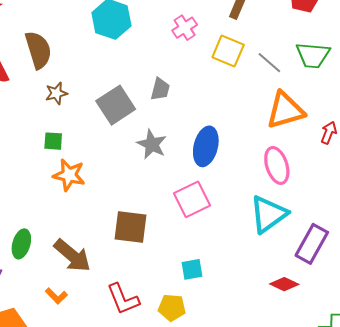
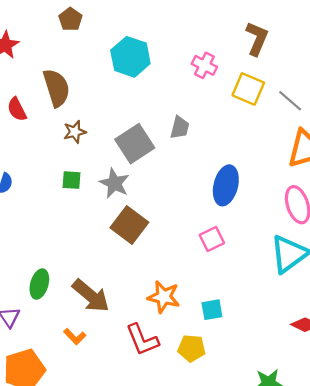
pink cross: (185, 28) -> (204, 65), turned -30
gray star: (152, 144) -> (114, 183), moved
orange star: (69, 175) -> (164, 297), moved
pink square: (192, 199) -> (212, 239), size x0.7
brown square: (131, 227) -> (129, 225), moved, turned 30

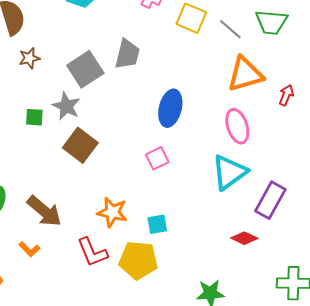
gray trapezoid: (180, 128) -> (127, 54), size x1.4
green square: (72, 180) -> (34, 117), moved
yellow pentagon: (192, 348) -> (138, 260), size x1.5

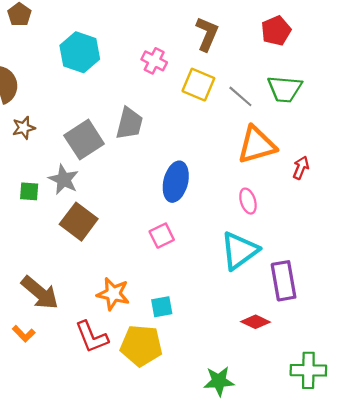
pink ellipse: (237, 126) -> (248, 201), size x0.7
purple rectangle: (270, 200) -> (284, 281), turned -39

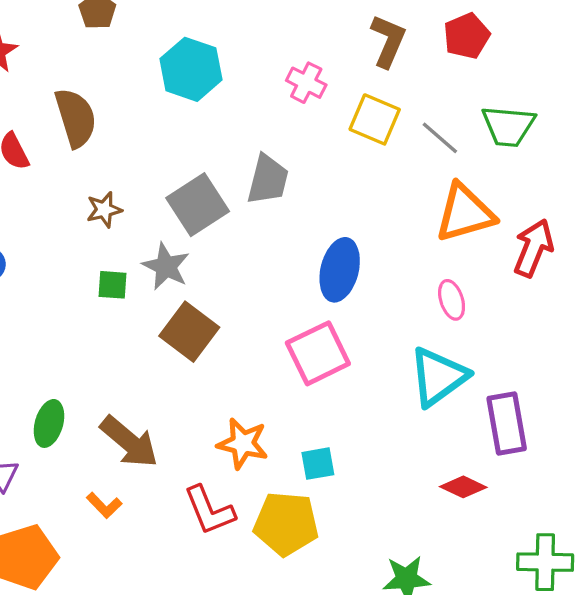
red pentagon: (276, 31) -> (467, 36), moved
brown star: (24, 128) -> (104, 210), moved
red arrow: (301, 168) -> (533, 248), size x1.6
pink square: (162, 236) -> (318, 353), size x1.6

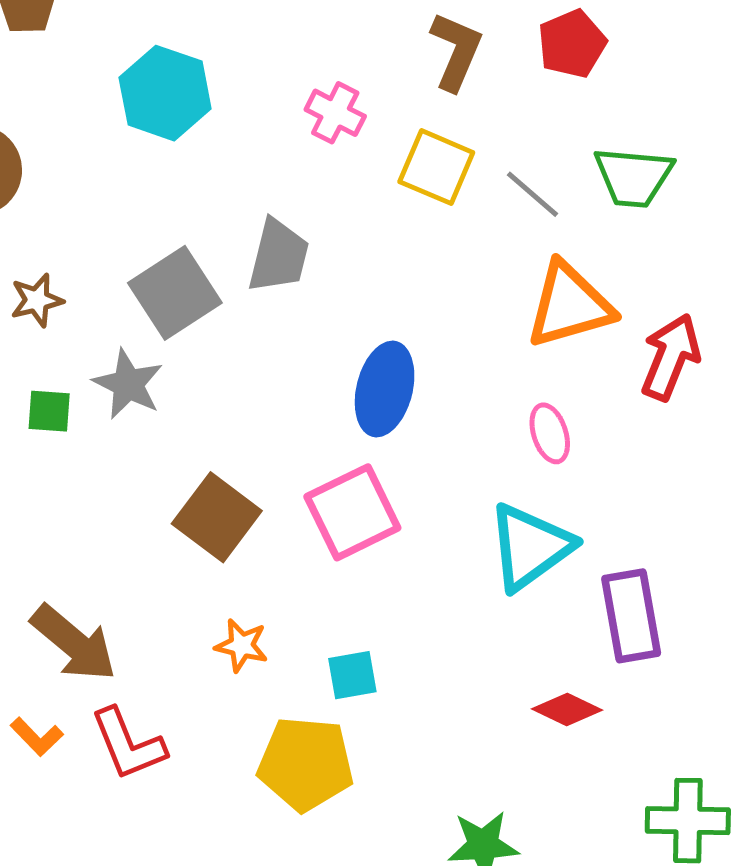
brown square: (189, 332) -> (217, 517), moved
orange star: (243, 444) -> (241, 645), size x0.7
red L-shape: (209, 510) -> (128, 744), moved

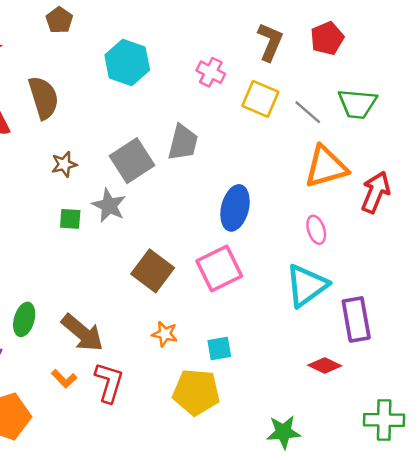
red L-shape: (128, 744) -> (109, 382), turned -141

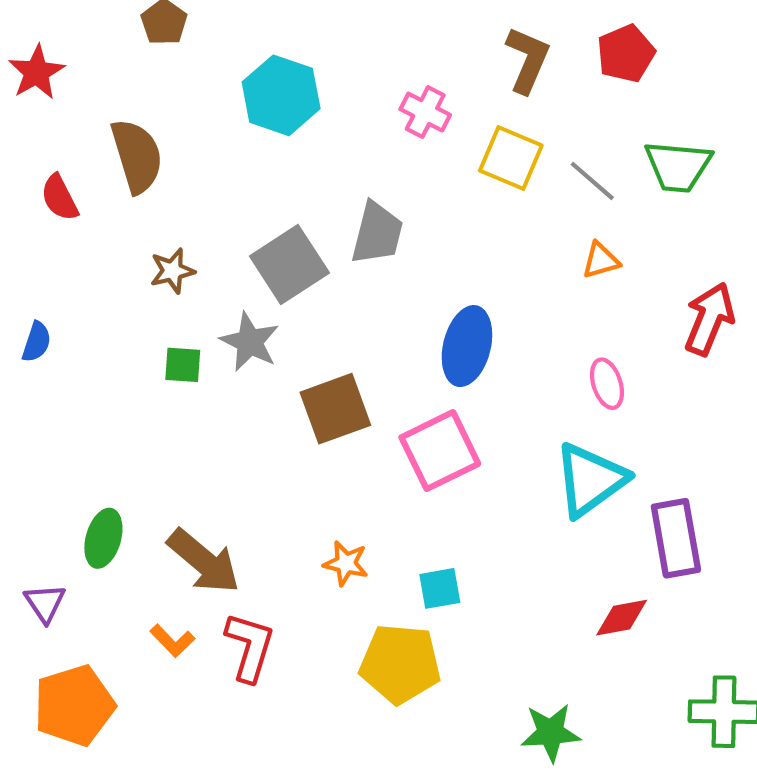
orange triangle: (326, 167) -> (601, 260), moved, size x0.5
brown square: (153, 271) -> (335, 409), moved, turned 33
red diamond: (325, 365) -> (622, 618), turned -36

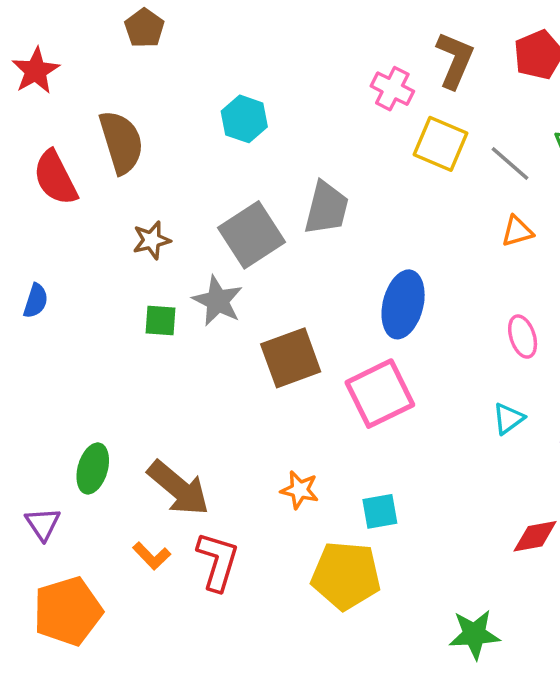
cyan hexagon: (281, 95) -> (244, 119), moved, size x0.7
pink cross: (425, 112) -> (392, 89), moved
red semicircle: (60, 198) -> (55, 178), size x1.4
cyan triangle: (590, 480) -> (508, 419), size x0.5

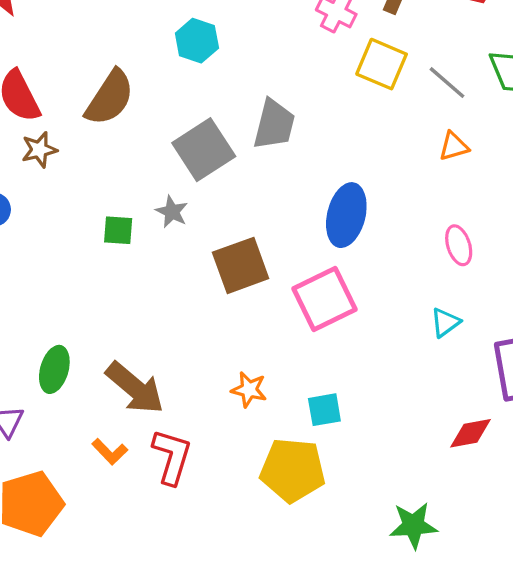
brown semicircle: (121, 142) -> (110, 98), moved, turned 50
brown star: (152, 240) -> (39, 150), moved
gray star: (218, 301) -> (172, 212), size x0.7

